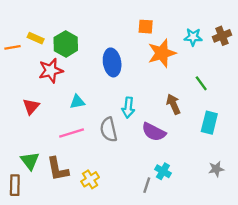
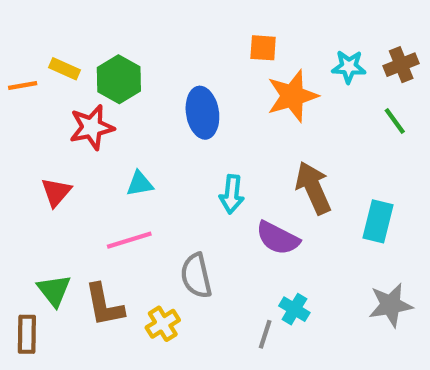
green line: (201, 83) -> (395, 121), moved
brown arrow: (173, 104) -> (313, 188), size x1.4
gray semicircle: (109, 130) -> (196, 276), moved
gray star: (216, 169) -> (391, 305), size x1.5

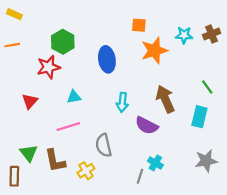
yellow rectangle: (64, 69) -> (14, 14), moved
green line: (395, 121) -> (207, 87), moved

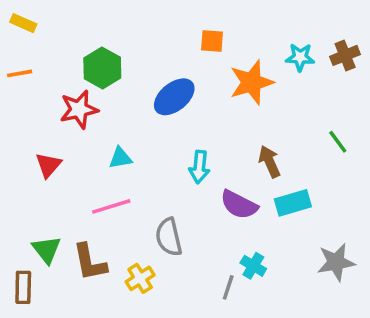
orange square: (139, 25) -> (212, 41), moved
blue ellipse: (107, 59) -> (174, 97), turned 60
brown arrow: (165, 99) -> (270, 162), size x0.7
cyan rectangle: (199, 117) -> (293, 203), moved, turned 60

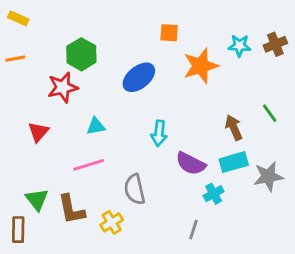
brown arrow: (270, 162) -> (234, 128), moved
gray star: (336, 262) -> (268, 176), moved
cyan cross: (253, 266) -> (214, 194), moved, turned 30
gray line: (228, 287) -> (193, 230), moved

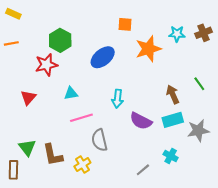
pink line: (89, 165) -> (81, 118), moved
cyan cross: (214, 194) -> (171, 156), moved, turned -32
gray line: (193, 230) -> (143, 170), turned 32

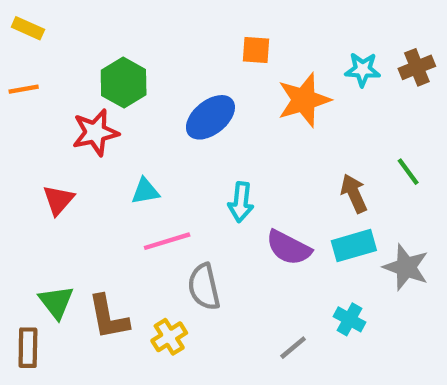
gray star: (198, 131) -> (406, 267), turned 30

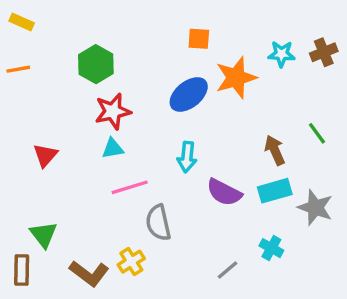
blue ellipse: (210, 117) -> (189, 94), moved
red star: (95, 133) -> (113, 111), moved
brown L-shape: (108, 317) -> (89, 273), moved, turned -42

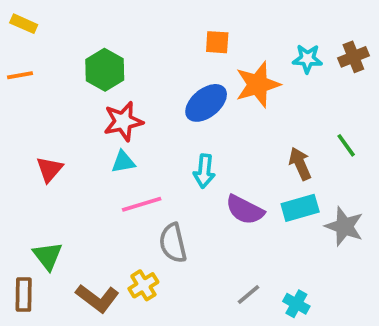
cyan cross: (271, 248) -> (296, 304), moved

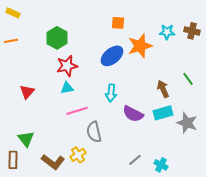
brown cross: (353, 57) -> (192, 31), turned 35

